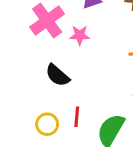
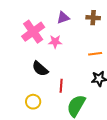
red line: (77, 117) -> (61, 86), moved

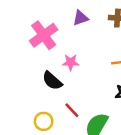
pink star: (55, 42) -> (71, 62), moved
red line: (61, 86) -> (72, 110), moved, turned -48

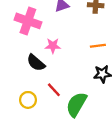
pink cross: (44, 35) -> (28, 21), turned -35

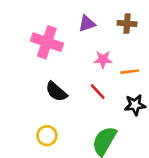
pink star: (53, 46) -> (103, 60), moved
red line: (54, 90) -> (98, 92), moved

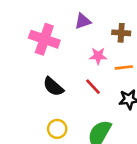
brown cross: (127, 23) -> (121, 33), moved
yellow circle: (47, 136) -> (57, 129), moved

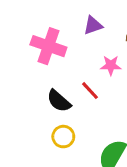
red line: (93, 87) -> (90, 91), moved
yellow circle: (57, 129) -> (63, 137), moved

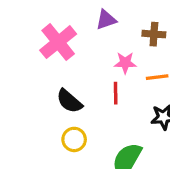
pink cross: (48, 46) -> (58, 42), turned 32
red line: (90, 91) -> (116, 93), moved, turned 42

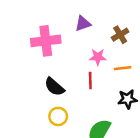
brown cross: (154, 34) -> (120, 35), turned -35
pink cross: (58, 42) -> (46, 41), turned 32

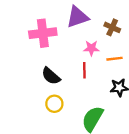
purple triangle: (83, 24) -> (78, 17), size x1.5
brown cross: (120, 35) -> (112, 27), turned -35

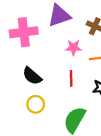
red line: (84, 70) -> (71, 78), moved

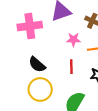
yellow circle: (36, 104) -> (40, 89), size x1.5

